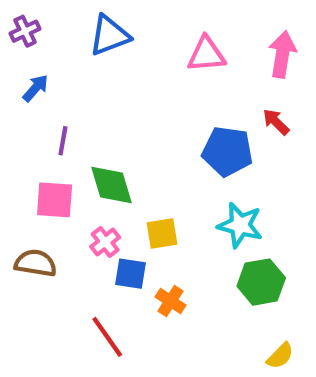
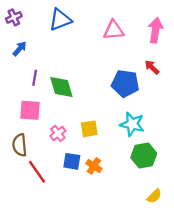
green diamond: (111, 185) -> (61, 87), moved
brown semicircle: (36, 263) -> (20, 145), turned -105
blue square: (130, 274) -> (72, 161), moved
red line: (107, 337) -> (37, 172), moved

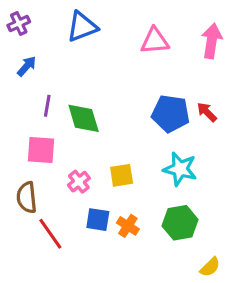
red arrow: (152, 67) -> (207, 112), moved
green hexagon: (144, 156) -> (180, 223), moved

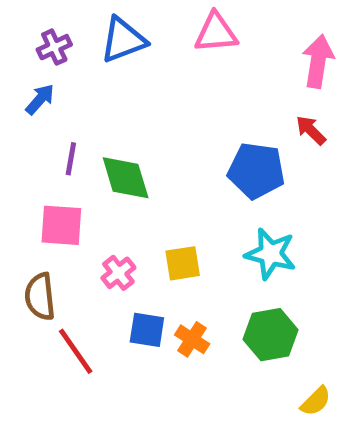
purple cross: (19, 24) -> (54, 47), moved
pink triangle: (155, 41) -> (216, 33), moved
red arrow: (207, 112) -> (311, 130), moved

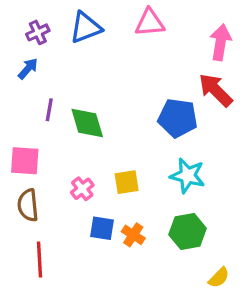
red arrow: (311, 130) -> (216, 90), size x1.6
pink square: (61, 225) -> (25, 161), moved
red line: (76, 351) -> (39, 259), moved, turned 32

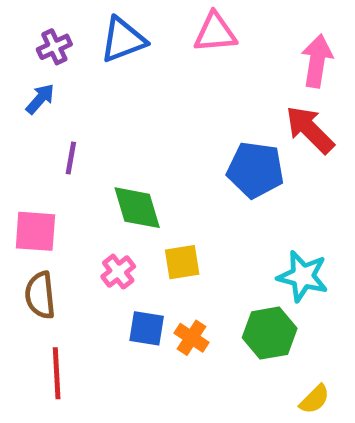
green diamond: (87, 123) -> (137, 208), moved
cyan star: (188, 176) -> (303, 276), moved

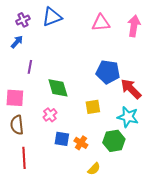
pink triangle: (215, 33) -> (101, 23), moved
red arrow: (310, 130) -> (131, 89), moved
yellow square: (182, 262) -> (93, 107), moved
yellow semicircle: (315, 399) -> (94, 169), moved

